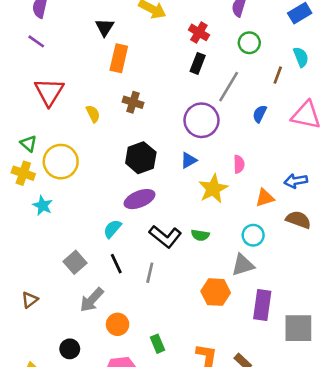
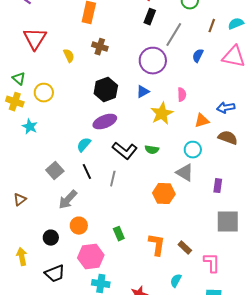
cyan semicircle: (301, 57) -> (236, 24), moved, turned -91
yellow circle: (61, 162) -> (44, 93), size x0.7
gray triangle: (243, 265) -> (185, 173), turned 48
purple rectangle: (262, 305) -> (218, 186), moved, size x0.6
orange circle: (118, 324) -> (79, 226), moved

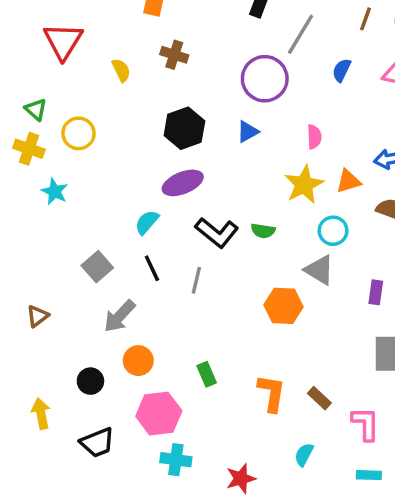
yellow star: (162, 114) -> (304, 185), moved

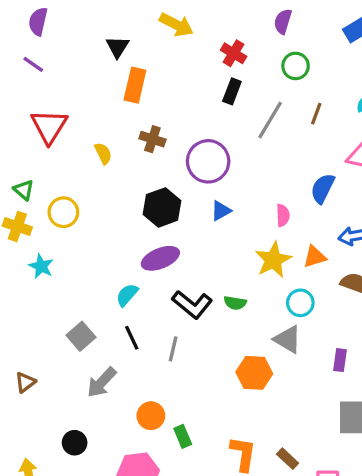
brown line: (365, 19) -> (316, 114), moved
blue semicircle: (342, 70) -> (323, 188), moved, size x1.4
purple circle: (265, 79) -> (208, 161), moved
orange circle: (138, 361) -> (151, 416), moved

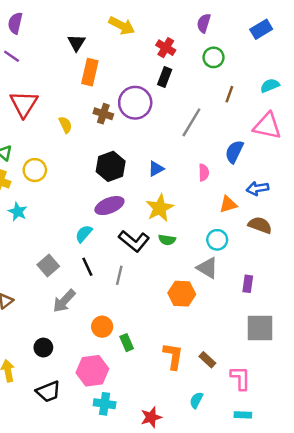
gray line: (270, 120) -> (191, 122), moved
purple circle: (208, 161) -> (135, 103), moved
yellow star: (273, 260) -> (160, 208), moved

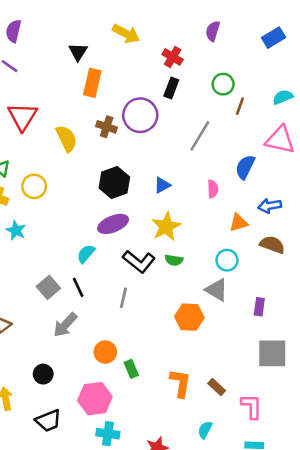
green circle: (213, 57) -> (223, 84), moved
yellow semicircle: (65, 125) -> (66, 138), size x1.5
black line: (87, 267) -> (78, 287), moved

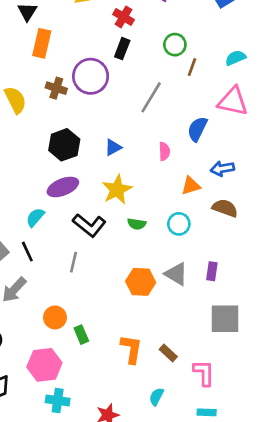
green semicircle: (174, 260) -> (137, 224), moved
gray triangle: (217, 290) -> (176, 274), moved

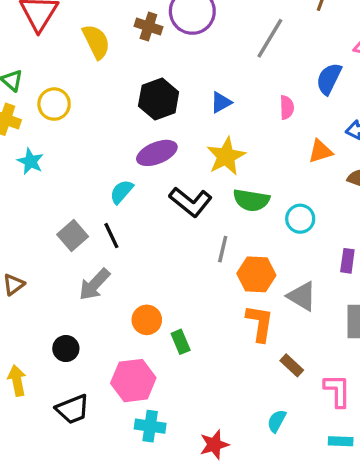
green semicircle: (137, 224) -> (251, 200), size x1.5
cyan circle: (179, 224) -> (300, 219), moved
gray line: (73, 262) -> (223, 249), moved
gray triangle: (176, 274) -> (302, 296), moved
orange L-shape: (131, 349) -> (260, 323), moved

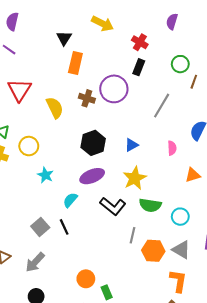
cyan star: (30, 161) -> (45, 175), moved
gray arrow: (95, 284) -> (35, 262), moved
gray triangle: (302, 296) -> (181, 250), moved
orange L-shape: (260, 323) -> (178, 281), moved

